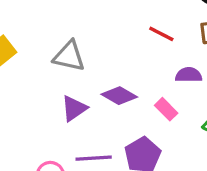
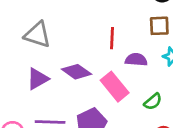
red line: (161, 34) -> (112, 38), moved, turned 60
pink rectangle: (166, 109) -> (115, 87), size x1.5

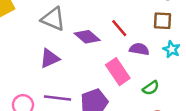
red line: (112, 38) -> (119, 28), turned -48
purple diamond: (76, 72) -> (87, 37), moved

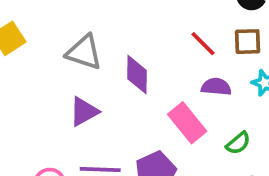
red line: (119, 28) -> (203, 44), moved
purple diamond: (87, 37) -> (137, 75), turned 55

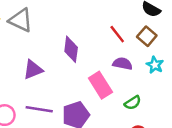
brown square: (248, 42) -> (147, 36), turned 36
gray triangle: (84, 52) -> (21, 20), moved

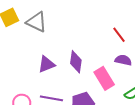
purple diamond: (71, 49) -> (76, 62), moved

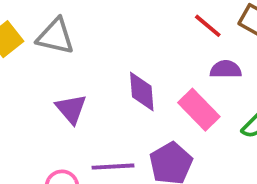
purple triangle: (46, 64) -> (71, 109), moved, turned -36

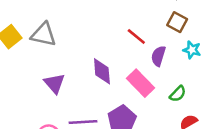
red line: (208, 26) -> (136, 36), moved
purple semicircle: (226, 69) -> (158, 56), turned -72

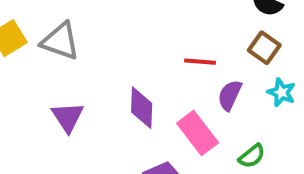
red line: (136, 36) -> (200, 62), turned -42

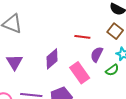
purple diamond: (142, 108) -> (52, 59), turned 45
green semicircle: (252, 156) -> (112, 70), moved

